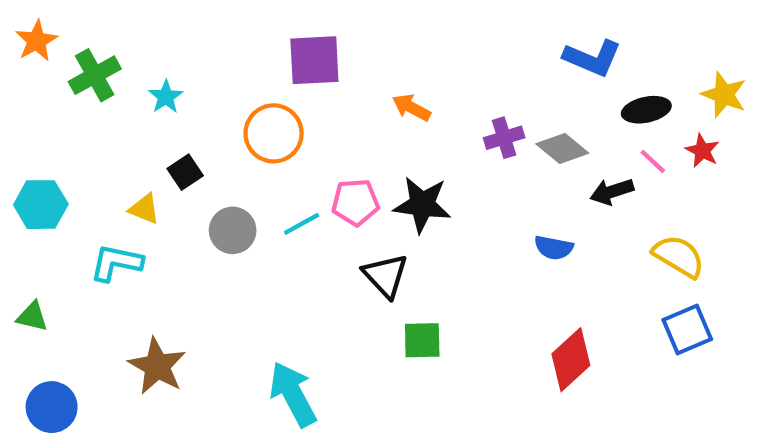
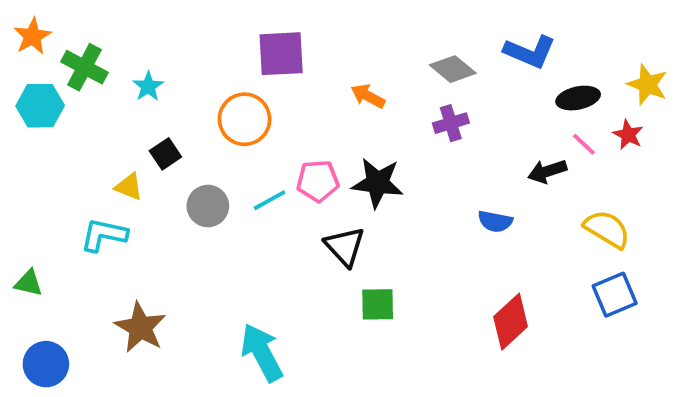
green cross: (95, 75) -> (84, 67), turned -33
gray diamond: (562, 148) -> (453, 69), moved
cyan hexagon: (41, 205) -> (40, 106), moved

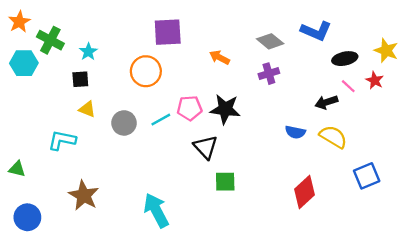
black square: (165, 154) -> (80, 79), moved, turned 30
yellow triangle: (129, 187) -> (87, 109), moved
yellow semicircle: (607, 229) -> (333, 137), moved

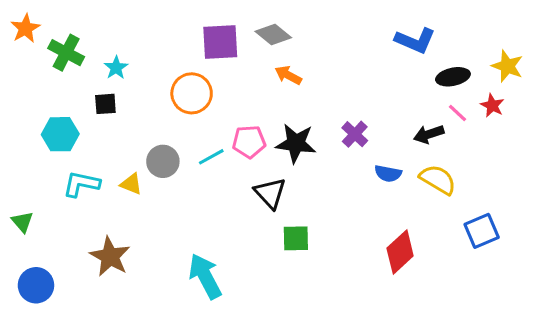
gray diamond: (270, 41) -> (273, 34), moved
cyan hexagon: (24, 63) -> (60, 134), moved
purple cross: (269, 74) -> (355, 134), moved, turned -30
yellow triangle: (87, 109) -> (131, 184), moved
green triangle: (17, 169) -> (22, 222), turned 36

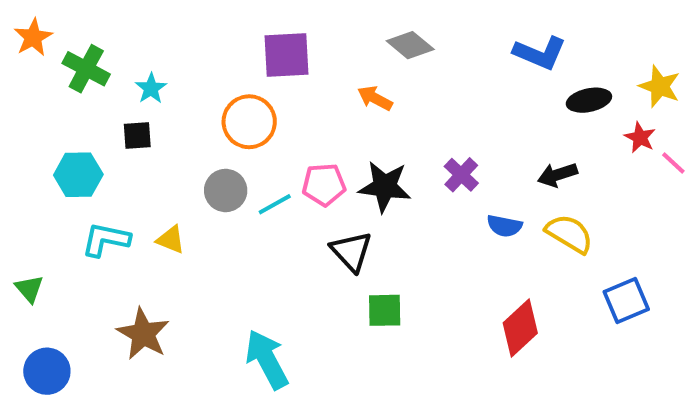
gray diamond: (273, 34) -> (410, 45), moved
pink line: (458, 113) -> (673, 163), moved
gray circle: (163, 161) -> (226, 190), moved

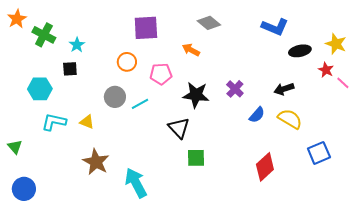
orange circle: (249, 122) -> (127, 62), size x0.7
pink pentagon: (324, 185) -> (161, 74), moved
blue semicircle: (504, 226) -> (257, 115), turned -60
brown star: (143, 334) -> (96, 162), moved

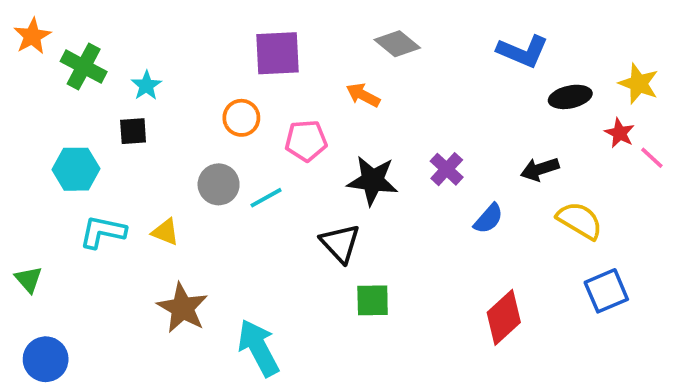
yellow semicircle: (290, 119) -> (580, 220), moved

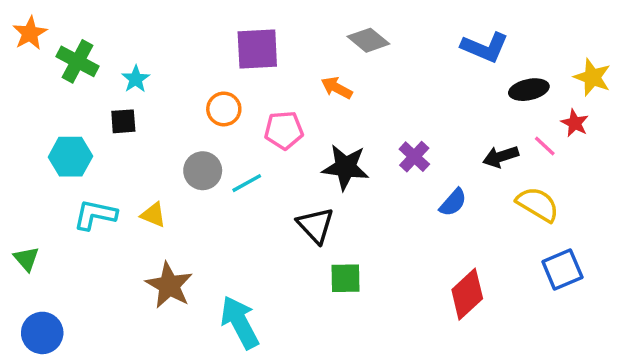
pink line: (652, 158) -> (545, 146), moved

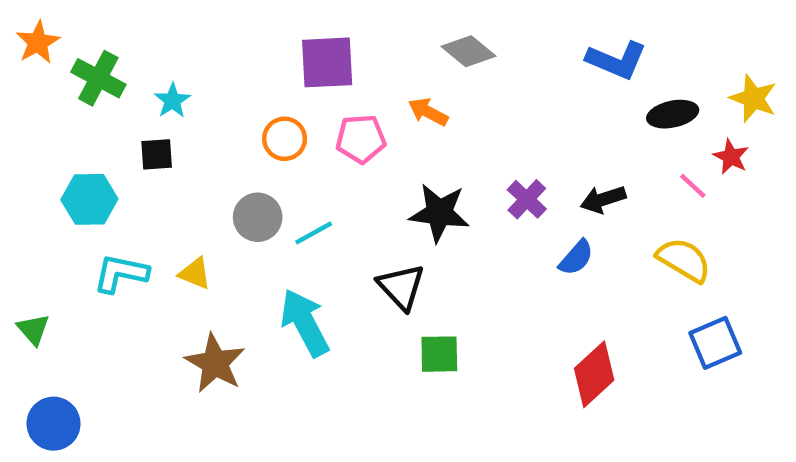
pink pentagon: (284, 130) -> (361, 139), moved
black arrow: (501, 157) -> (603, 199), moved
cyan arrow: (240, 322) -> (305, 323), moved

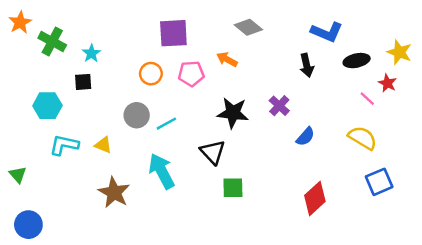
black arrow: (603, 199) -> (307, 65), moved, turned -85

